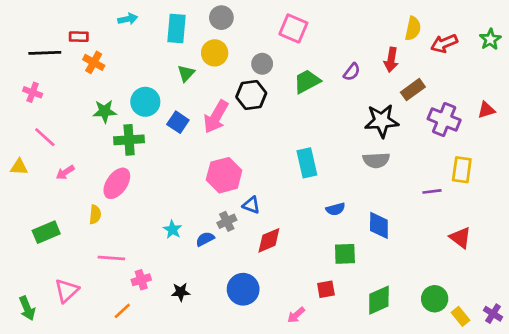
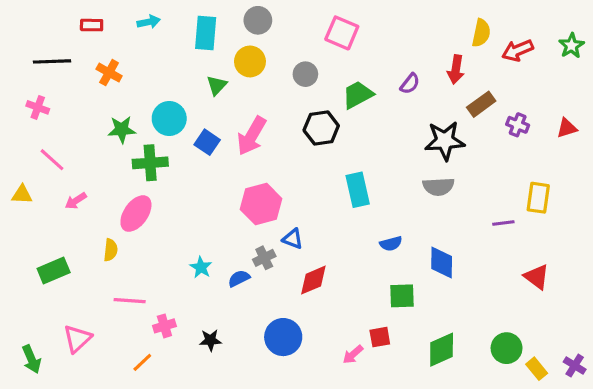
red rectangle: (79, 37) -> (92, 25), moved
black hexagon: (251, 95) -> (321, 128), moved
purple cross: (444, 119) -> (518, 125), moved, size x0.6
pink arrow: (296, 315) -> (353, 354), moved

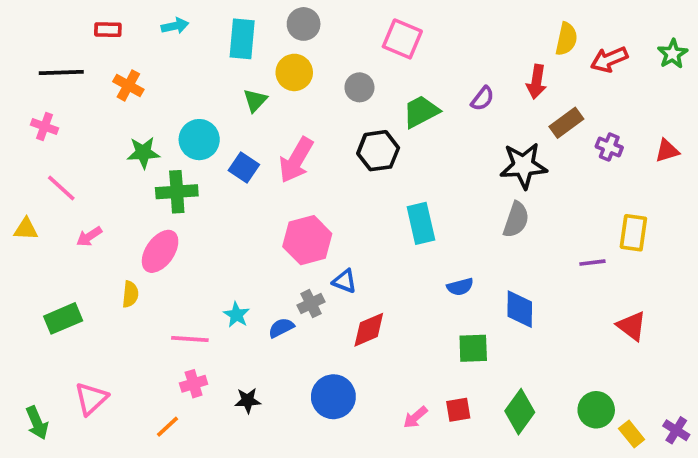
gray semicircle: (438, 187) -> (516, 220), turned -68
pink line: (130, 301) -> (190, 339), moved
red square: (380, 337) -> (458, 410), moved
green diamond: (442, 350) -> (520, 412), turned -30

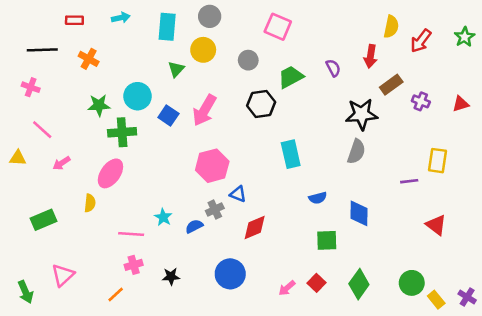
red arrow: (609, 59) -> (421, 41), turned -30
purple semicircle: (482, 99) -> (333, 68), turned -66
red square: (458, 410) -> (316, 283), turned -36

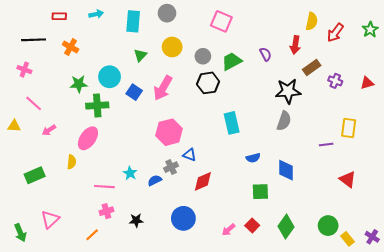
yellow circle: (203, 50) -> (172, 47), moved
gray circle: (248, 60) -> (203, 56), moved

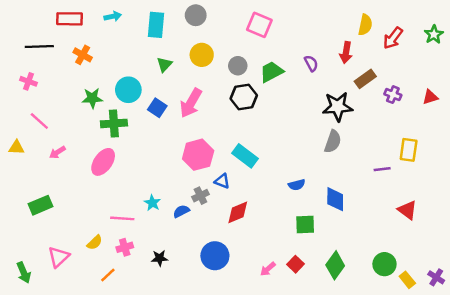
red rectangle: (59, 16) -> (69, 19), size x1.5
cyan rectangle: (232, 123) -> (245, 156), moved, turned -40
yellow semicircle: (72, 162) -> (95, 243), moved, turned 40

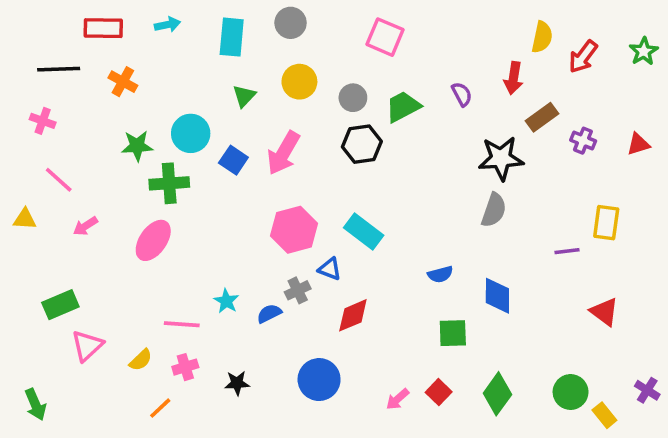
pink triangle: (59, 257) -> (87, 346), moved
purple cross: (436, 277) -> (647, 390), moved

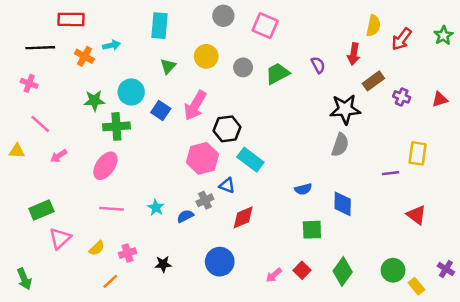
gray circle: (291, 23) -> (223, 16), moved
cyan arrow: (167, 25) -> (112, 45), moved
black hexagon: (362, 144) -> (227, 129), moved
pink line: (182, 324) -> (112, 209), moved

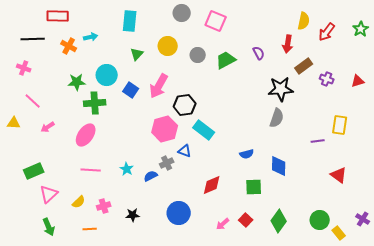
red diamond: (243, 217) -> (212, 185), moved
green arrow: (24, 279) -> (49, 227), moved
orange line: (110, 281) -> (90, 229), turned 40

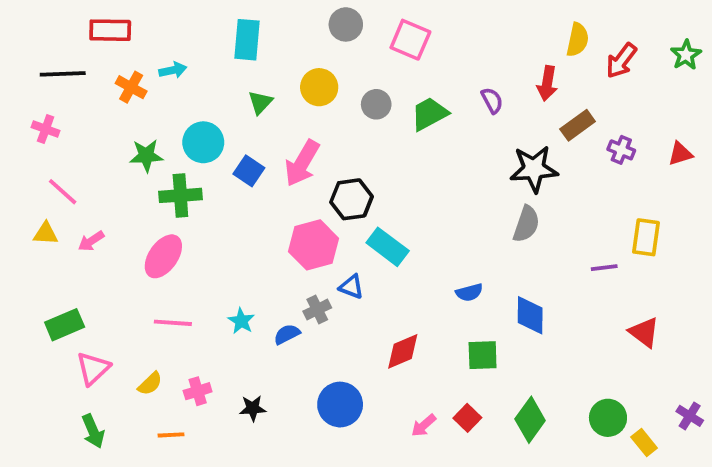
yellow triangle: (14, 123) -> (46, 234), moved

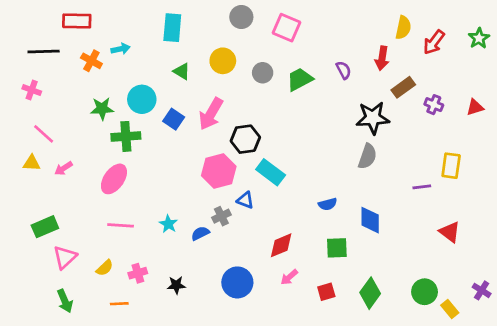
green triangle: (260, 102) -> (182, 71), turned -42
red square: (467, 418) -> (326, 292), turned 30
pink arrow: (424, 425) -> (289, 277), moved

